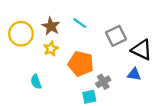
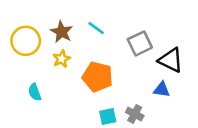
cyan semicircle: (36, 82) -> (35, 92), moved
gray cross: (103, 82) -> (135, 114), moved, turned -32

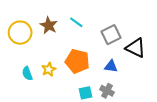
yellow star: (62, 59) -> (49, 69), moved
blue triangle: (162, 90) -> (111, 66), moved

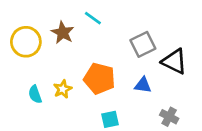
cyan line: (76, 22) -> (93, 18), moved
gray cross: (107, 91) -> (169, 117), moved

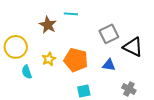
cyan line: (93, 18) -> (71, 14), turned -32
yellow circle: (26, 42) -> (16, 47), moved
yellow star: (63, 89) -> (49, 59), moved

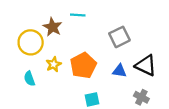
yellow circle: (16, 47) -> (31, 42), moved
black triangle: (133, 47) -> (146, 65), moved
orange pentagon: (76, 60) -> (83, 65), turned 30

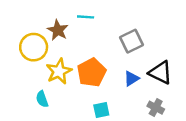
yellow star: (54, 64) -> (59, 71), size x1.5
blue triangle: (119, 71) -> (131, 79), turned -40
cyan semicircle: (29, 79) -> (42, 99), moved

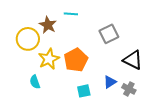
blue triangle: (131, 79) -> (110, 82), moved

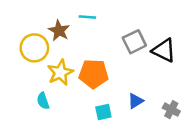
orange pentagon: (76, 60) -> (94, 74), turned 30
black triangle: (133, 60) -> (164, 50), moved
gray cross: (129, 89) -> (171, 110), moved

